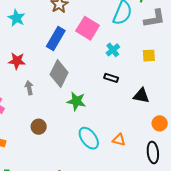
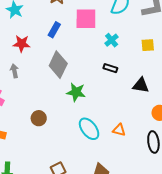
pink square: (88, 28) -> (86, 19), turned -30
blue rectangle: (56, 38) -> (54, 30), size x0.7
red star: (17, 61) -> (22, 44), moved
gray arrow: (29, 88) -> (14, 71), moved

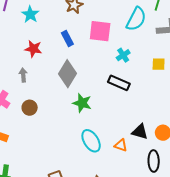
blue rectangle: (54, 30) -> (67, 39), turned -63
black rectangle: (110, 68) -> (119, 83), size x1.5
black triangle: (141, 85) -> (140, 132), moved
brown circle: (39, 118) -> (30, 108), moved

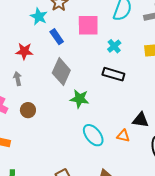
cyan star: (30, 14) -> (39, 17), moved

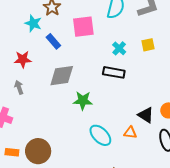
cyan cross: (114, 46) -> (119, 48), moved
gray diamond: (61, 72) -> (62, 76), turned 64
brown circle: (28, 110) -> (38, 151), moved, size x1.6
black triangle: (141, 120) -> (146, 115), turned 30

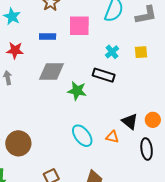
cyan star: (33, 23) -> (12, 16), moved
blue rectangle: (53, 41) -> (48, 37), turned -56
green star: (83, 101) -> (77, 91), moved

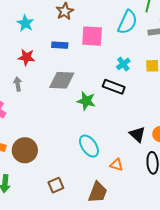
orange triangle: (112, 137) -> (116, 165), moved

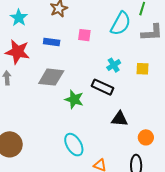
pink square: (92, 36) -> (84, 35), size x0.6
red star: (26, 57) -> (17, 52), size x1.4
black triangle: (137, 134) -> (120, 119), moved, turned -42

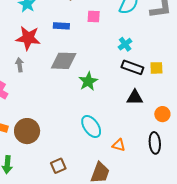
yellow square: (142, 69) -> (156, 68), moved
black rectangle: (102, 87) -> (132, 67), moved
green star: (74, 99) -> (88, 81), turned 30

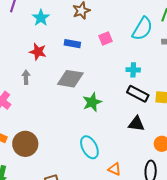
pink square: (94, 17) -> (106, 38), turned -32
red star: (28, 38) -> (38, 52), size x0.7
cyan cross: (125, 44) -> (133, 70), turned 32

